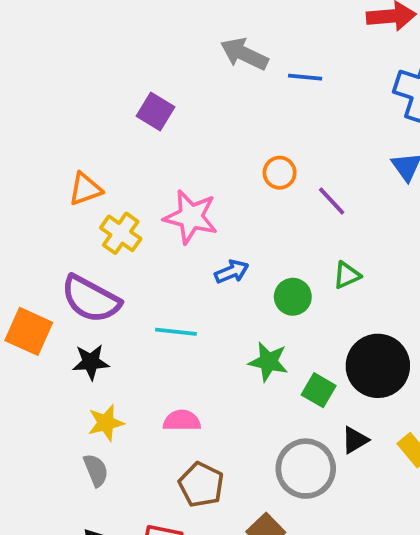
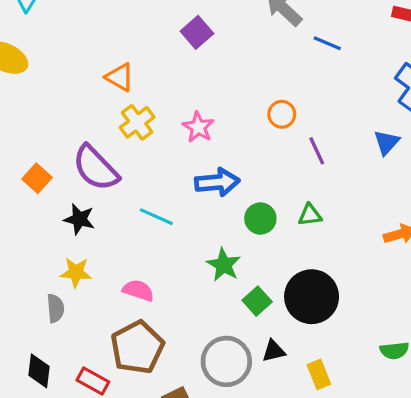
orange triangle: (85, 189) -> (120, 77), turned 32
pink star: (191, 217) -> (198, 127), size x0.7
blue arrow: (232, 272) -> (217, 182), size x1.5
orange square: (29, 331) -> (37, 178), size x0.7
brown pentagon: (201, 485) -> (137, 347), size x1.4

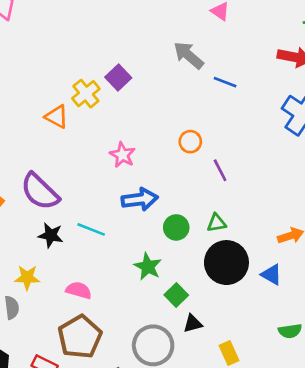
yellow cross: (137, 122) -> (86, 94), moved
blue triangle: (387, 142) -> (271, 274), moved, turned -40
black star: (79, 219) -> (51, 235), moved
black circle: (312, 297) -> (226, 263), moved
black triangle: (274, 351) -> (193, 324), moved

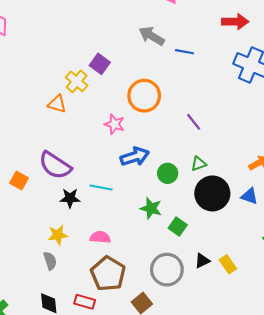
orange circle: (190, 142) -> (144, 96), moved, size x1.8
black triangle: (193, 324) -> (202, 261), moved

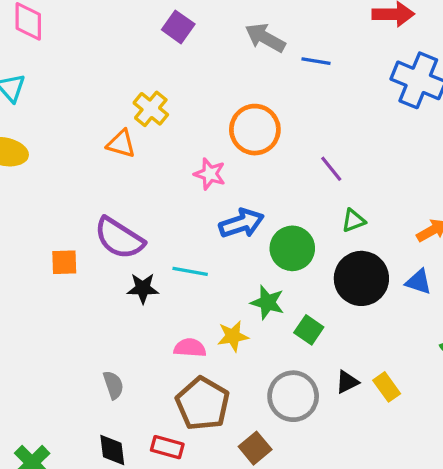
purple square: (100, 64) -> (178, 27), moved
green triangle: (199, 164) -> (353, 221), moved
green circle: (168, 173) -> (292, 248), size x1.4
orange square: (19, 181) -> (64, 262), turned -30
yellow star: (58, 235) -> (233, 336), moved

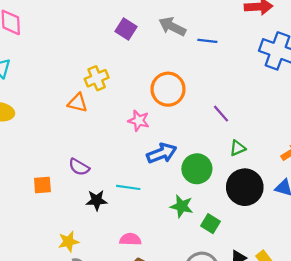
purple square: (178, 27) -> (126, 29), moved
yellow cross: (151, 109) -> (97, 78), turned 30
purple semicircle: (119, 238) -> (79, 167), size x0.6
yellow star: (233, 336) -> (68, 242), moved

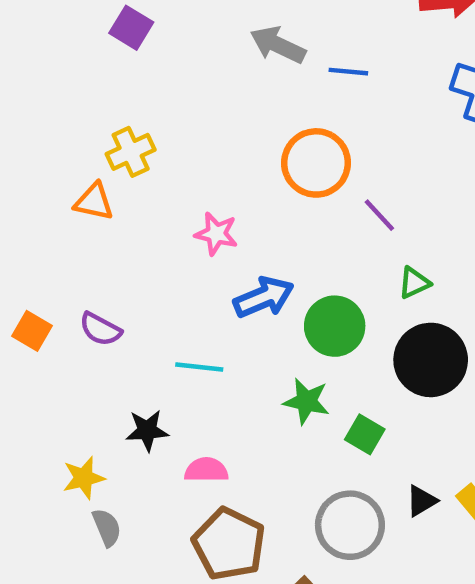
purple square: (126, 29) -> (131, 28), moved
orange circle: (168, 89) -> (316, 163), moved
orange square: (42, 185) -> (32, 331), moved, turned 36
black star: (97, 200) -> (147, 430), moved

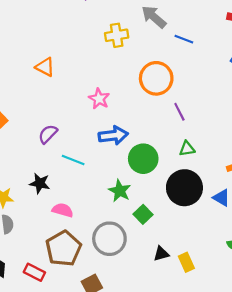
yellow cross: (131, 152) -> (117, 35), moved
purple semicircle: (100, 329) -> (48, 134), moved, turned 90
gray circle: (350, 525) -> (109, 239), moved

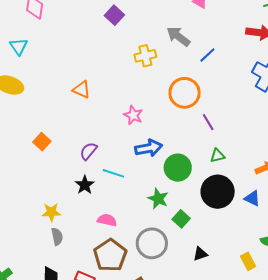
blue line: (184, 39) -> (207, 55), turned -60
black star: (40, 183) -> (85, 185), moved, turned 30
yellow rectangle: (186, 262) -> (248, 261), moved

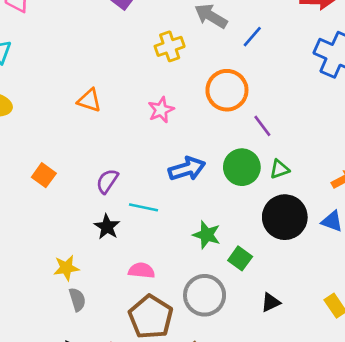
pink star: (133, 115) -> (161, 110), moved, turned 30
green circle: (178, 168) -> (242, 167), moved

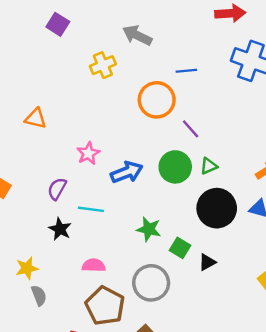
blue line: (252, 37) -> (186, 71), moved, turned 48
pink star: (161, 110) -> (88, 153), moved
black triangle: (271, 302) -> (207, 262), moved

